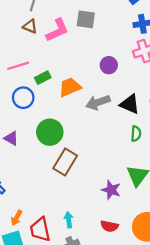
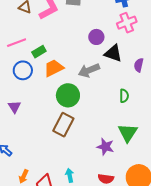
orange trapezoid: (70, 87) -> (54, 68), moved
black triangle: (130, 104) -> (113, 53), moved
green circle: (50, 132) -> (68, 95), moved
purple triangle: (11, 138) -> (14, 107), turned 32

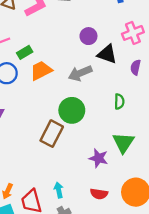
pink cross: (127, 23) -> (133, 33), moved
green circle: (68, 95) -> (72, 110), moved

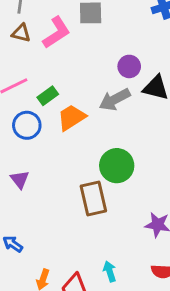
gray arrow: (80, 73) -> (115, 99), moved
brown rectangle: (52, 134) -> (93, 198), turned -35

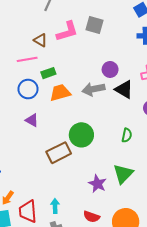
brown triangle: (21, 33) -> (41, 40), moved
purple triangle: (20, 179) -> (32, 120), moved, turned -40
brown rectangle: (93, 198) -> (59, 153), turned 60

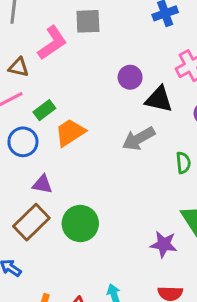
gray arrow: (93, 89) -> (139, 139), moved
green circle: (81, 135) -> (80, 223), moved
brown rectangle: (59, 153) -> (31, 222), moved

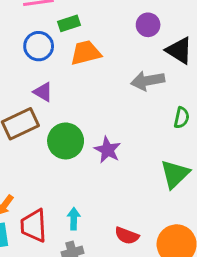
purple circle: (130, 77) -> (148, 25), moved
purple star: (164, 244) -> (108, 150), moved

